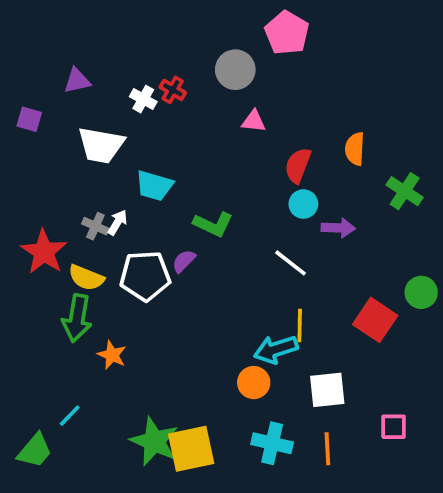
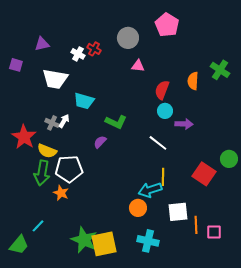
pink pentagon: (287, 33) -> (167, 25), moved
green cross: (405, 191) -> (220, 70), moved
white pentagon: (145, 276) -> (69, 169), moved
orange line: (327, 449) -> (196, 225), moved

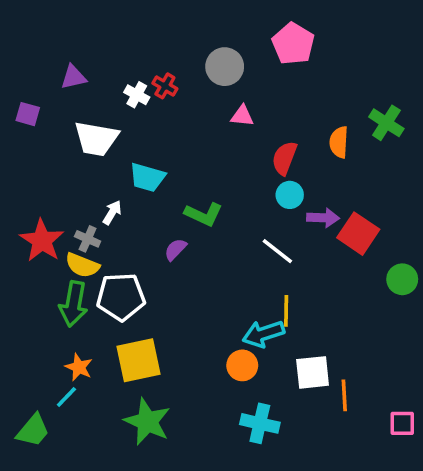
gray cross: (52, 123) -> (88, 239), moved
red square: (204, 174) -> (358, 234), moved
orange star: (61, 193) -> (79, 367), moved
pink square: (214, 232) -> (402, 423), moved
yellow square: (104, 244) -> (139, 360), moved

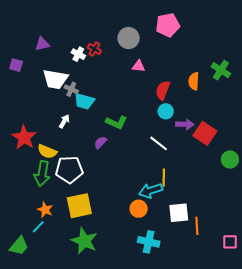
pink pentagon: (293, 44) -> (168, 25), turned 30
gray cross: (88, 239) -> (71, 89), moved

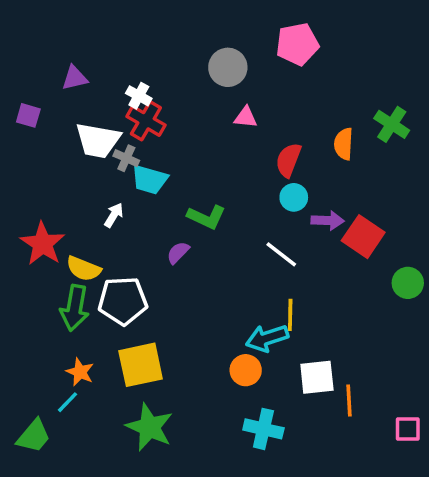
red cross: (94, 49) -> (146, 121), moved, size x1.5

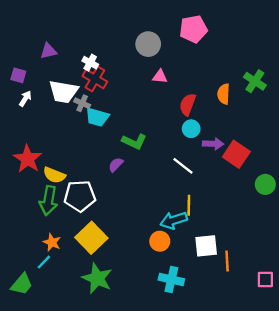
white arrow: (114, 215) -> (25, 99), moved
yellow square: (141, 365) -> (91, 238), turned -32

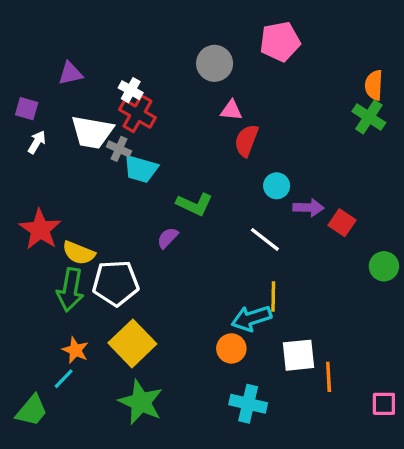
orange semicircle: (224, 94) -> (374, 85), moved
red semicircle: (188, 104) -> (246, 140), moved
red square: (236, 154) -> (342, 223), size x0.7

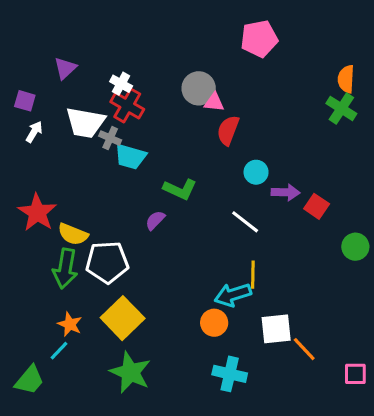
gray circle: (215, 63) -> (199, 88), moved
purple triangle: (70, 73) -> (65, 68), turned -30
orange line: (329, 377) -> (304, 349), turned -40

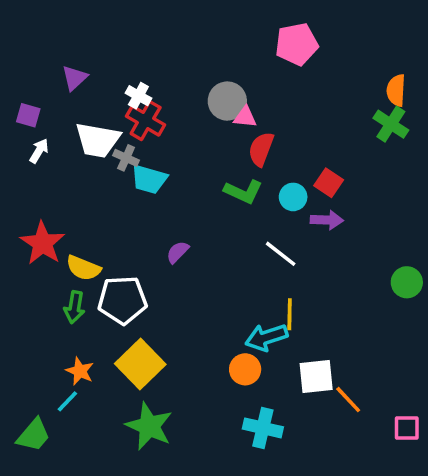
green L-shape: (180, 189) -> (243, 192), moved
red square: (317, 206) -> (329, 183), moved
green arrow: (65, 268) -> (74, 307), size x0.7

